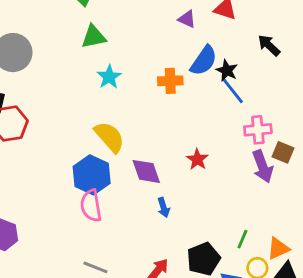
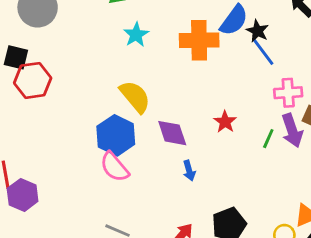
orange cross: (170, 81) -> (199, 40), size x1.5
pink semicircle: (91, 206) -> (114, 167), turned -32
green line: (242, 239) -> (268, 139), moved

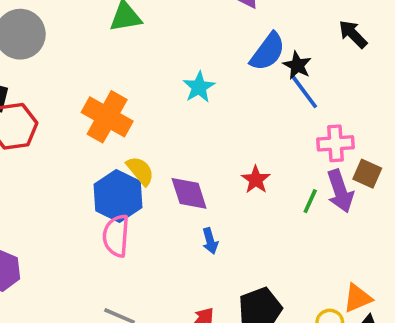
cyan star: (136, 35) -> (199, 87), moved
orange cross: (199, 40) -> (107, 117), moved, turned 30
yellow semicircle: (135, 97) -> (140, 171), moved, size x0.7
pink semicircle: (114, 167) -> (116, 236), turned 44

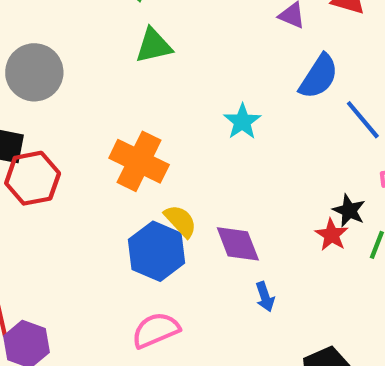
black star: (297, 65) -> (349, 211), moved
red star: (256, 180) -> (332, 235), moved
pink semicircle: (116, 236) -> (156, 330), moved, turned 66

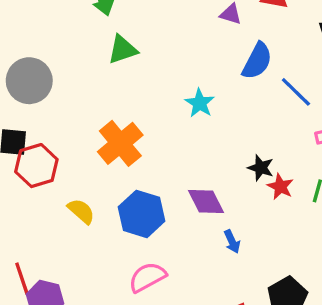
orange cross: (139, 161) -> (120, 143), turned 30
black star: (349, 211) -> (261, 168), moved
yellow semicircle: (180, 221) -> (81, 211), moved

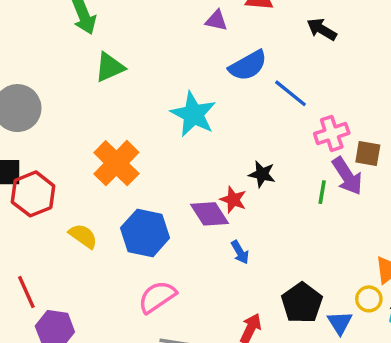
blue semicircle: (257, 61) -> (248, 66), turned 39
cyan star: (200, 103) -> (193, 114), size x1.5
red star: (280, 187) -> (233, 200), moved
red line: (22, 279) -> (26, 292), moved

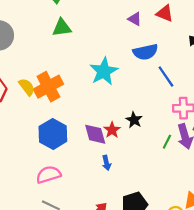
yellow semicircle: (83, 236) -> (27, 87), moved

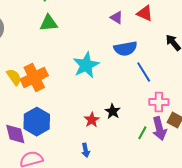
purple diamond: (95, 134) -> (15, 134), moved

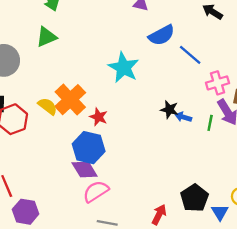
green triangle: (49, 23) -> (46, 37), moved
red star: (92, 120) -> (99, 117), moved
purple diamond: (15, 134) -> (85, 169), moved
blue arrow: (86, 150) -> (183, 117), moved, turned 136

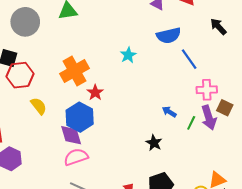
cyan star: (124, 68) -> (128, 55), size x0.6
yellow semicircle: (48, 106) -> (39, 106), moved
black star: (169, 110) -> (154, 143), moved

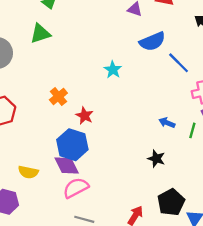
orange cross: (74, 71) -> (58, 96), size x0.6
yellow semicircle: (39, 106) -> (28, 172), moved, turned 150

